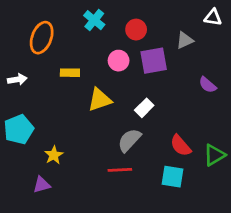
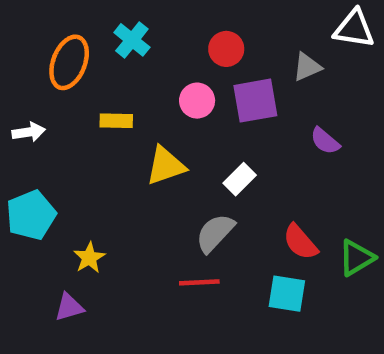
white triangle: (213, 17) -> (354, 29), size x1.4
cyan cross: (94, 20) -> (132, 40), moved
purple semicircle: (208, 85) -> (325, 141), moved

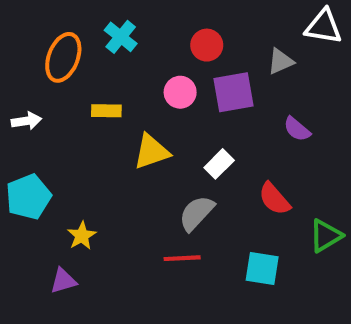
red semicircle: (300, 242) -> (274, 199), moved

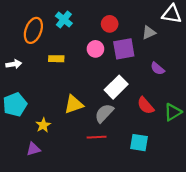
yellow triangle: (151, 152) -> (74, 104), moved
white rectangle: (219, 164) -> (116, 87), size x1.5
green triangle: (326, 236) -> (173, 112), moved

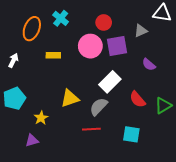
pink circle: (95, 49) -> (90, 46), size x1.5
white arrow: (14, 64) -> (13, 60), turned -56

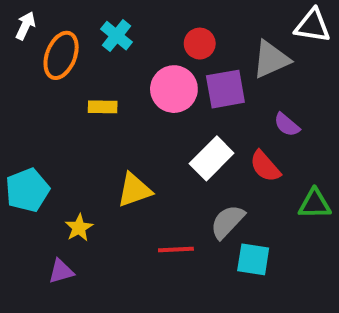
gray triangle: (141, 31) -> (271, 59), size x1.5
white arrow: (13, 60) -> (25, 26), moved
red semicircle: (138, 99) -> (265, 166), moved
green triangle: (163, 106) -> (315, 204), turned 30
gray semicircle: (99, 107) -> (227, 222), moved

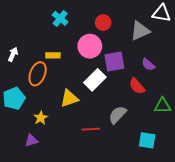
white arrow: (25, 26) -> (13, 54), moved
orange ellipse: (61, 55) -> (38, 74), moved
purple square: (225, 89) -> (114, 61), moved
white rectangle: (212, 158) -> (95, 80), moved
cyan square: (253, 259) -> (147, 140), moved

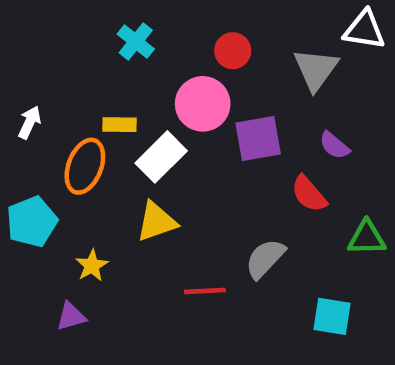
gray triangle: (140, 31) -> (316, 69), turned -30
white rectangle: (95, 80) -> (161, 157), moved

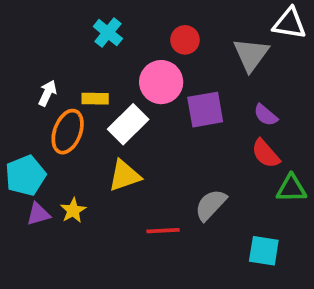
white arrow: (29, 122) -> (47, 93), moved
red semicircle: (309, 194) -> (266, 154), moved
purple triangle: (71, 316) -> (38, 214), moved

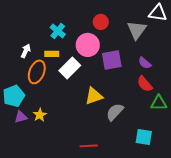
cyan cross: (108, 33) -> (58, 31), moved
yellow triangle: (124, 176) -> (94, 96), moved
red line: (163, 231) -> (89, 146), moved

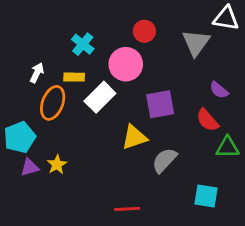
purple square: (112, 60) -> (160, 104), moved
purple semicircle: (145, 63) -> (219, 90), moved

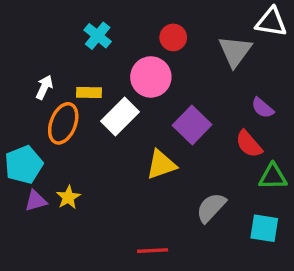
cyan cross: (83, 44) -> (98, 36), moved
purple square: (160, 104) -> (192, 125), turned -36
gray semicircle: (164, 160) -> (211, 208), moved
cyan square: (206, 196) -> (264, 228), moved

